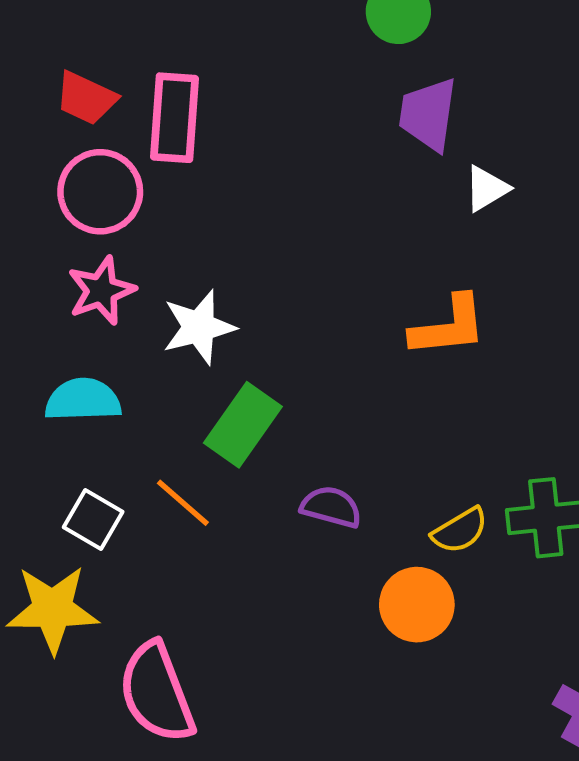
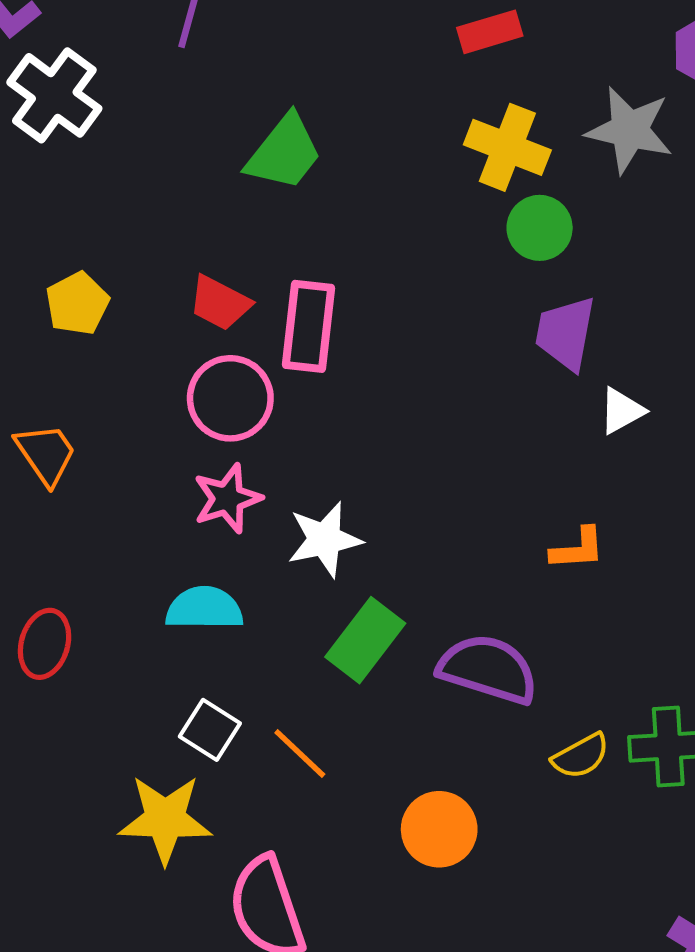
orange L-shape: (449, 326) -> (578, 549), size x0.7
orange line: (183, 503) -> (300, 753), moved
purple semicircle: (331, 507) -> (488, 669), moved, size x1.6
orange circle: (417, 605) -> (439, 829), moved

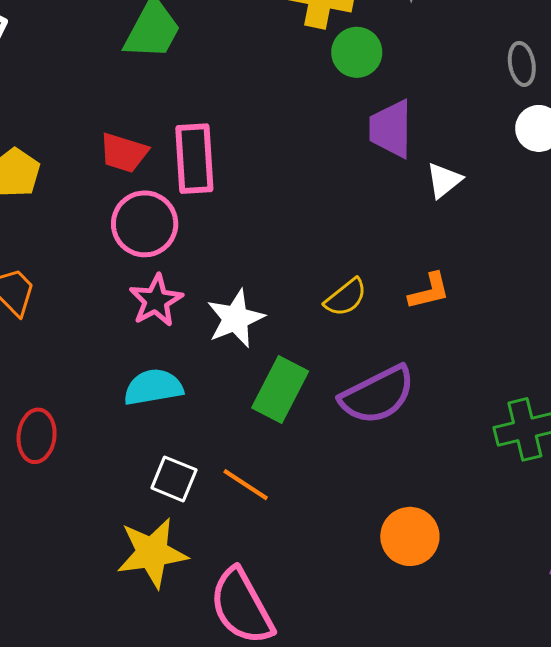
purple semicircle: (488, 669) -> (377, 395), turned 146
yellow semicircle: (581, 756) -> (346, 297), moved
orange circle: (439, 829) -> (410, 536), moved

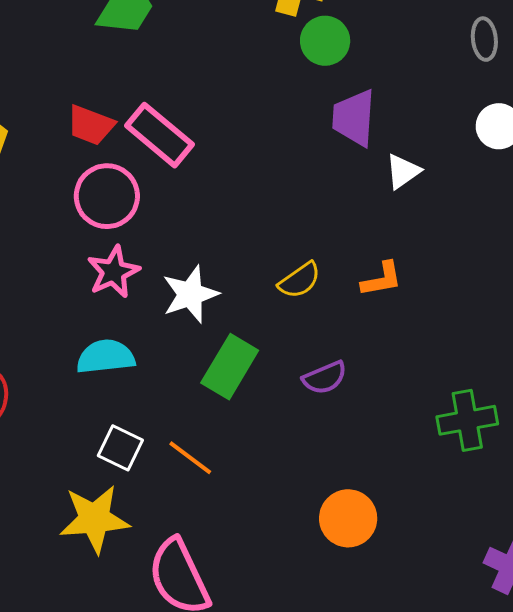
gray ellipse: (522, 64) -> (484, 39), moved
pink rectangle: (194, 159) -> (160, 135), turned -50
purple semicircle: (377, 395) -> (325, 378), size x0.6

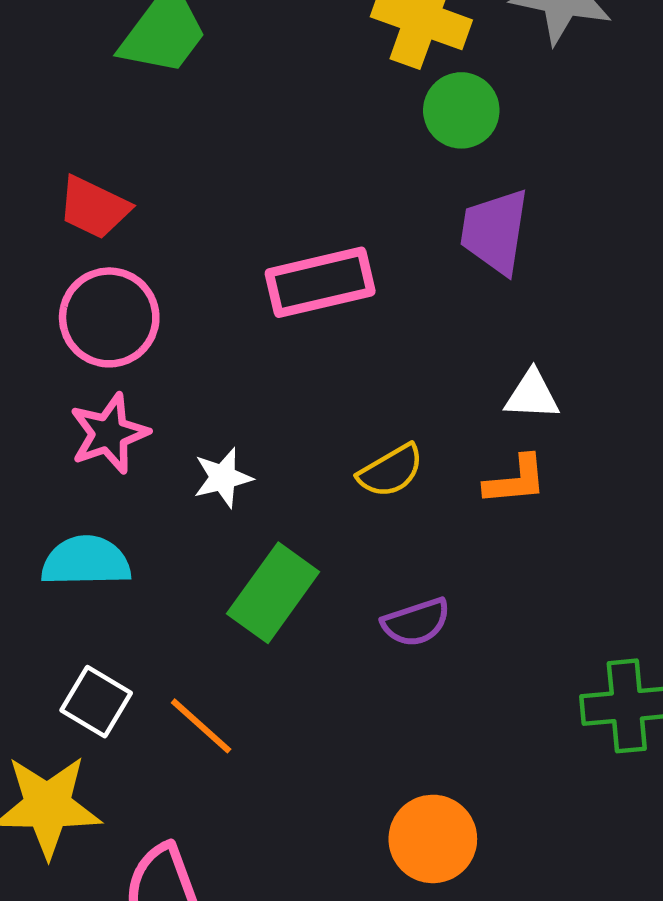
pink rectangle: (160, 135) -> (320, 282), moved, turned -58
white triangle: (403, 171) -> (532, 395), moved, turned 33
white star: (190, 294) -> (223, 478), size x0.7

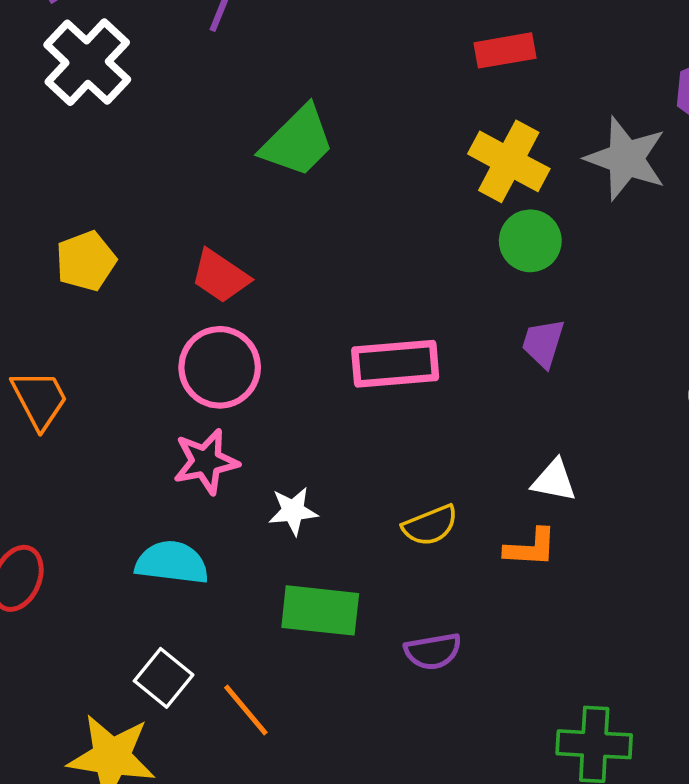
purple trapezoid: (495, 231) -> (543, 343), size x0.7
green rectangle: (273, 593) -> (320, 610), turned 52

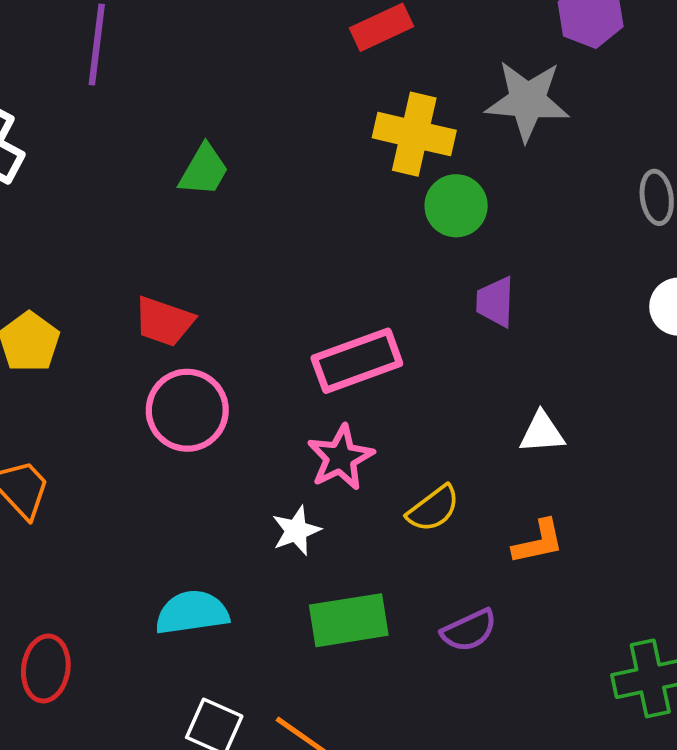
green trapezoid: (298, 141) -> (204, 170), size x0.7
pink star: (206, 461) -> (341, 457), moved
orange L-shape: (531, 548) -> (538, 542), moved

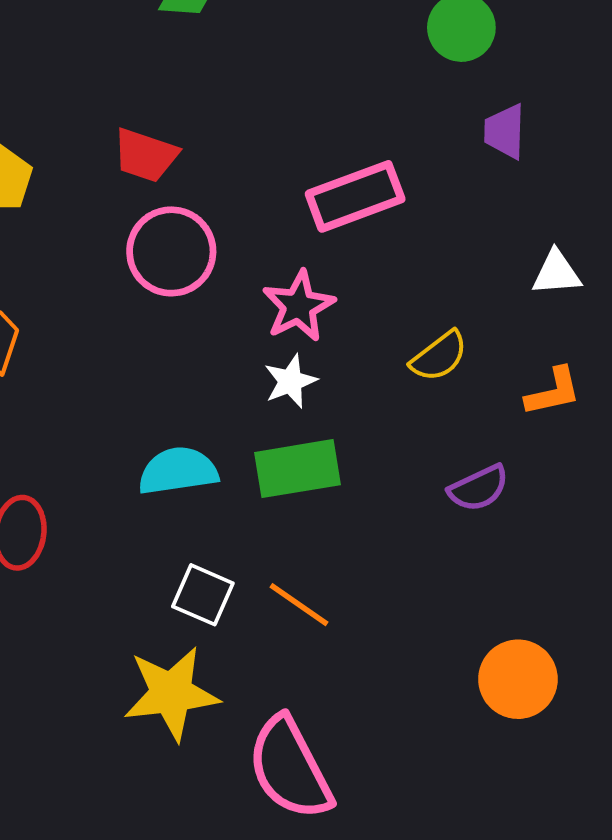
pink star: (341, 457) -> (299, 306), moved
green rectangle: (349, 620) -> (298, 469), moved

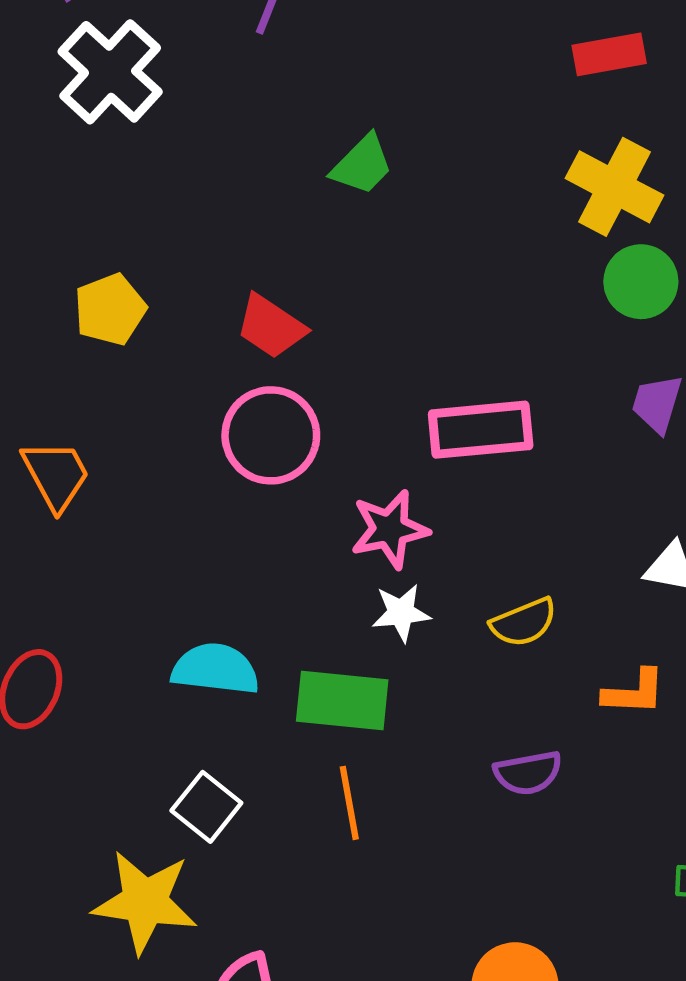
white star: (290, 381) -> (401, 613), moved
orange line: (299, 605) -> (349, 803), moved, turned 30

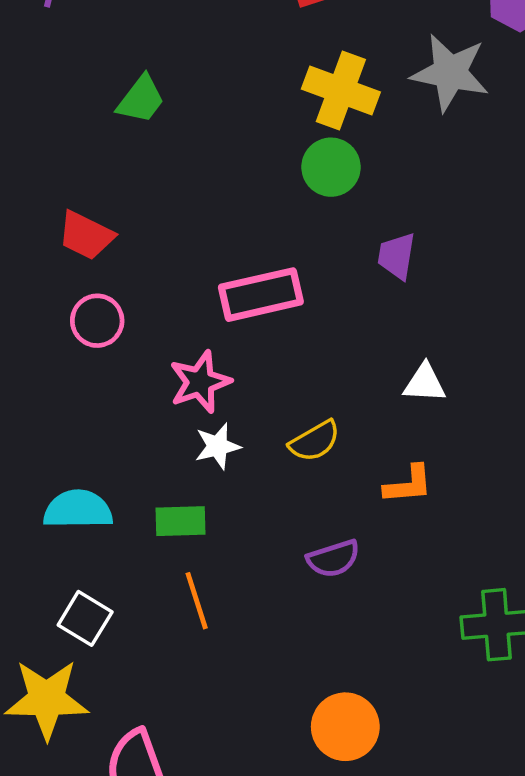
green circle: (641, 282) -> (331, 167), moved
pink circle: (271, 435) -> (97, 321), size x0.7
green rectangle: (342, 701) -> (180, 521), size x0.7

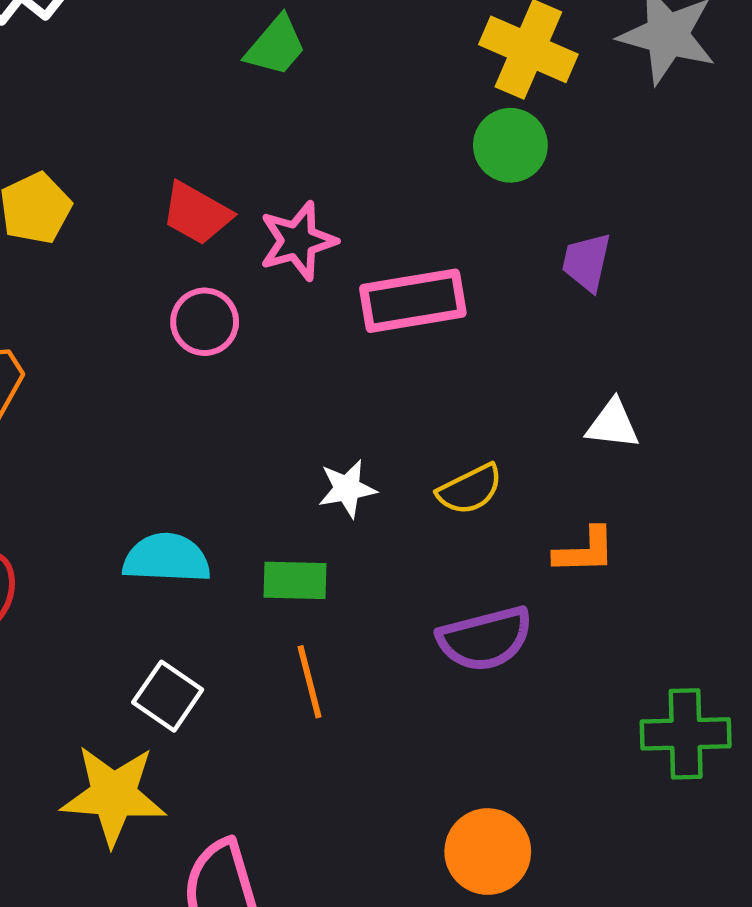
pink star: (200, 382) -> (298, 241), moved
purple semicircle: (333, 559) -> (485, 639), size x1.4

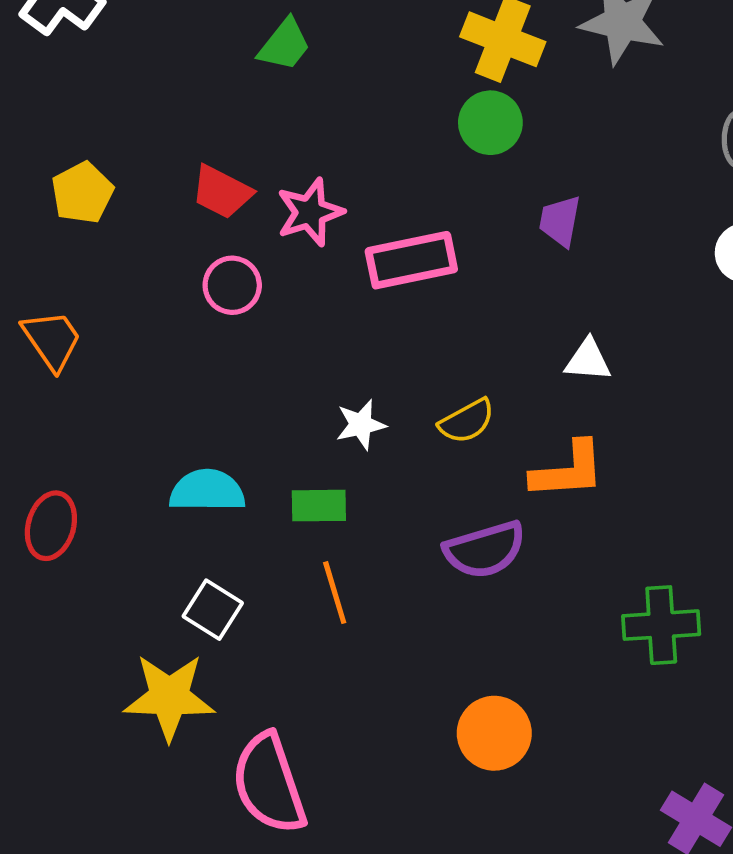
orange L-shape: (585, 551) -> (568, 470), size x1.4

